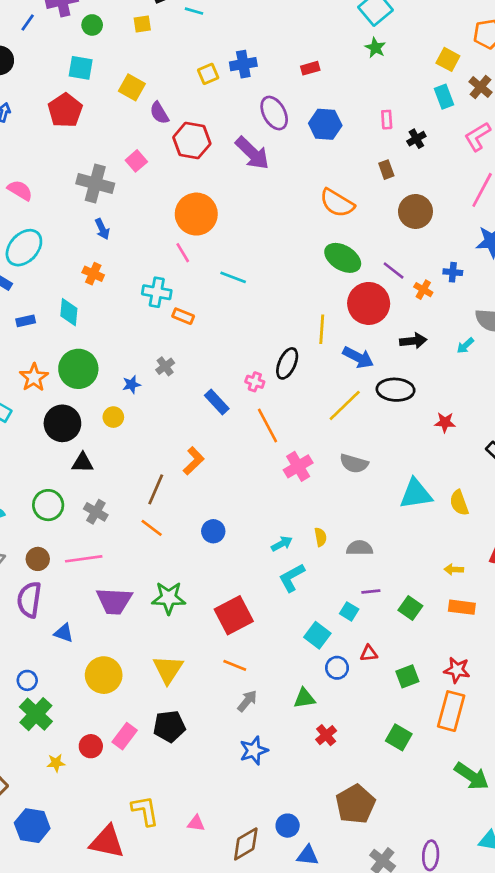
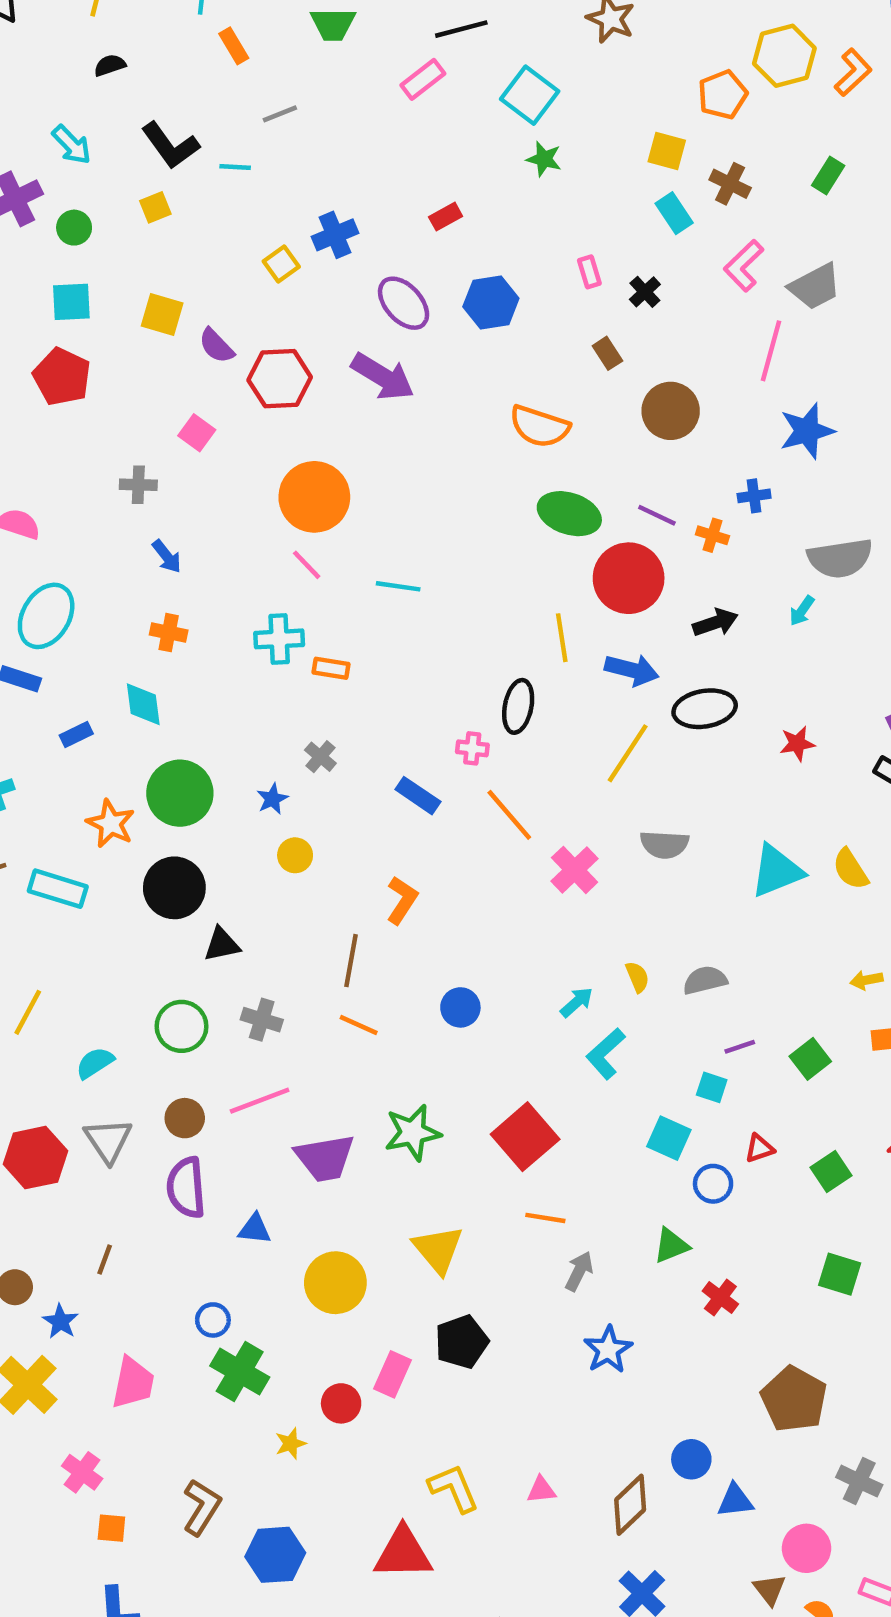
gray cross: (95, 183) -> (138, 485), size x0.6
yellow circle: (113, 417) -> (295, 855), moved
green square: (410, 608) -> (810, 1059), turned 30

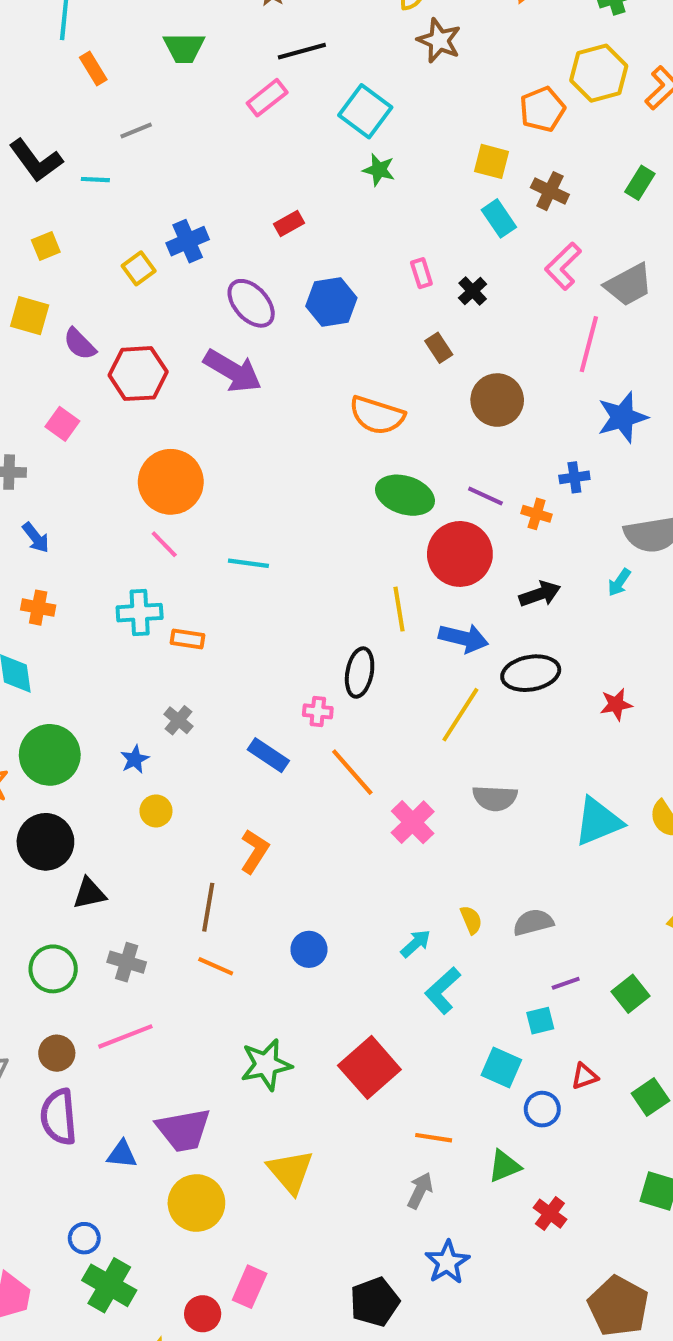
yellow square: (155, 207) -> (46, 246), moved
cyan square: (712, 1087) -> (540, 1021), turned -32
purple trapezoid: (325, 1158) -> (183, 1130), moved
orange line: (545, 1218) -> (434, 1138), moved
black pentagon: (462, 1342) -> (375, 1302), moved

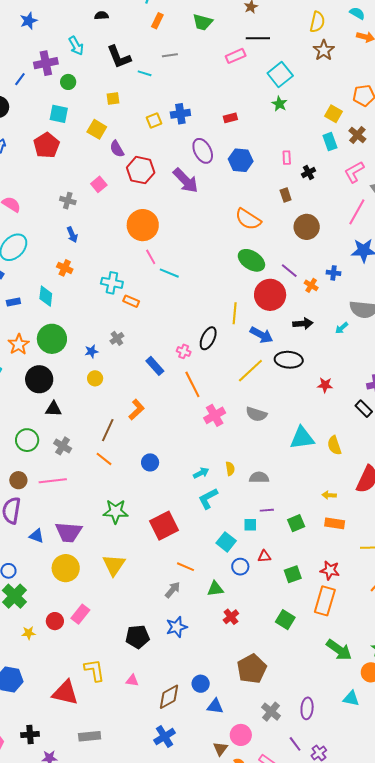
orange rectangle: (93, 68) -> (157, 21), turned 42
pink line: (164, 544) -> (151, 257), moved

